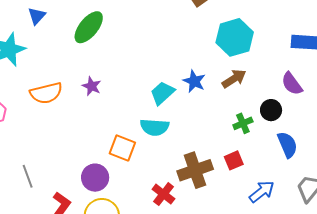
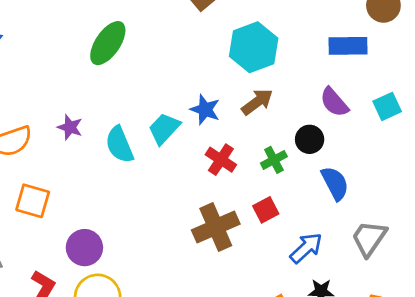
green ellipse: (89, 27) -> (108, 43), moved
cyan semicircle: (155, 127) -> (119, 145), moved, turned 68
orange square: (122, 148) -> (33, 201), moved
red cross: (163, 194) -> (221, 160), moved

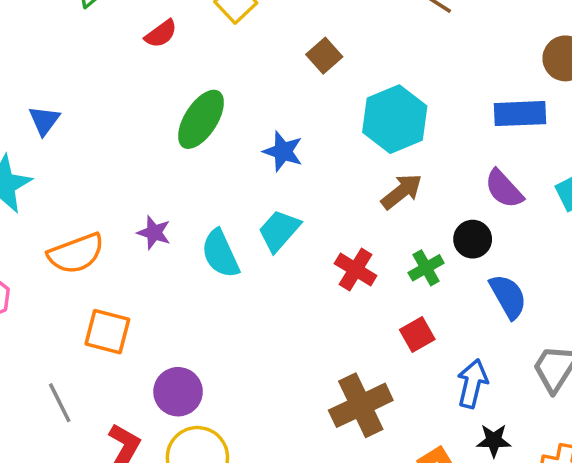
blue star: (205, 110) -> (283, 151), moved
brown cross: (216, 227) -> (361, 405), moved
blue arrow: (306, 248) -> (472, 384), turned -32

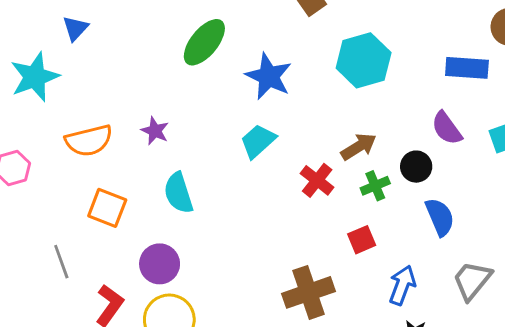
blue star: (283, 151) -> (269, 76), size x1.4
brown arrow: (402, 191) -> (359, 147), moved
cyan semicircle: (220, 254) -> (178, 193), moved

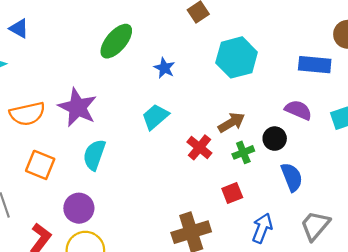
blue triangle: (75, 28) -> (19, 29), turned -45
blue star: (269, 76) -> (164, 68), size x0.6
purple semicircle: (447, 128) -> (298, 110), turned 148
purple star: (155, 131) -> (78, 107), size x1.8
cyan semicircle: (178, 193) -> (94, 155), turned 36

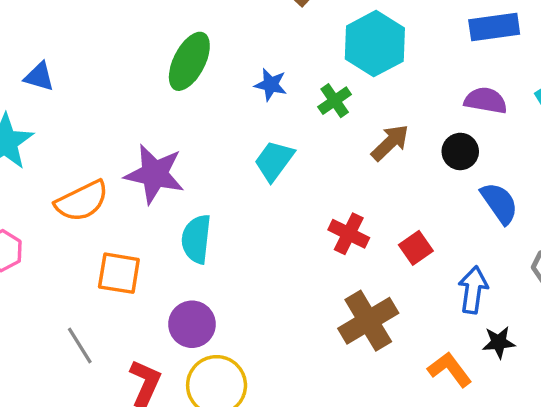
red cross: (199, 147) -> (349, 234), moved
green cross: (243, 152) -> (335, 101), moved

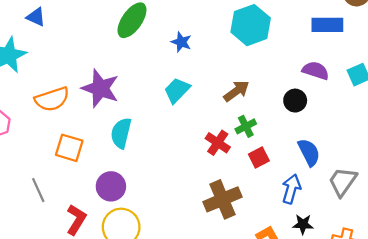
green cross: (335, 101) -> (246, 126), moved
brown arrow: (390, 143) -> (236, 91), moved
blue semicircle: (499, 203) -> (309, 152), moved

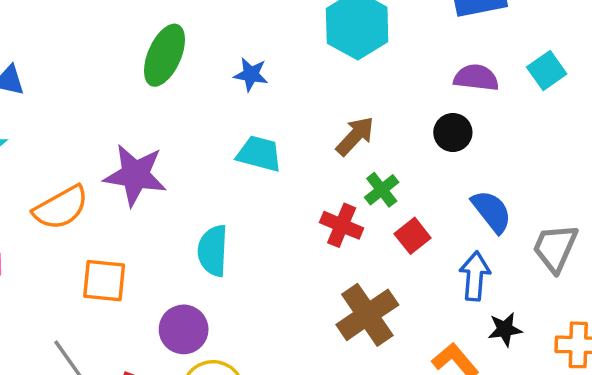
cyan trapezoid: (177, 90) -> (259, 154), turned 72
cyan semicircle: (121, 133) -> (213, 251), moved

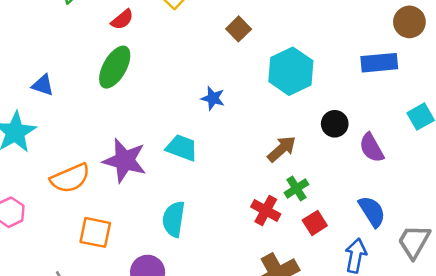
green ellipse: (164, 55) -> (115, 67), moved
purple semicircle: (476, 78) -> (372, 148), moved, turned -132
black circle: (453, 132) -> (335, 124), moved
cyan trapezoid: (259, 154) -> (182, 148), moved

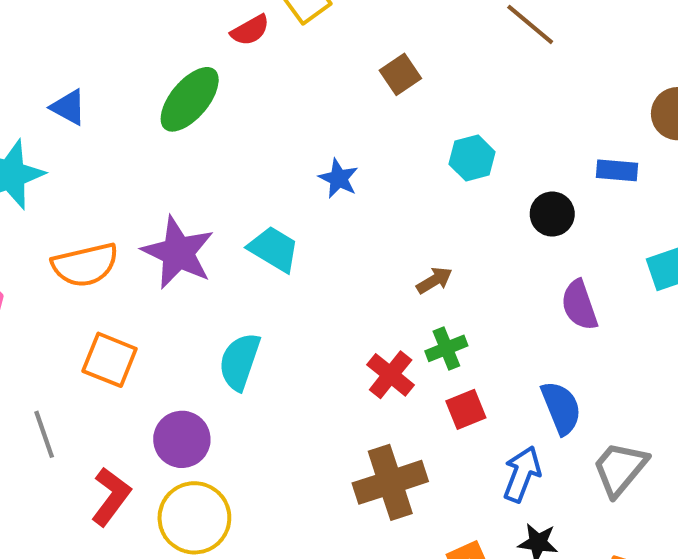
red semicircle: (122, 19) -> (250, 30), moved
blue rectangle: (379, 63) -> (617, 170), size x0.7
cyan hexagon: (291, 71) -> (472, 158), size x0.6
black circle: (335, 124) -> (552, 214), moved
brown arrow: (282, 149) -> (434, 280), size x0.7

